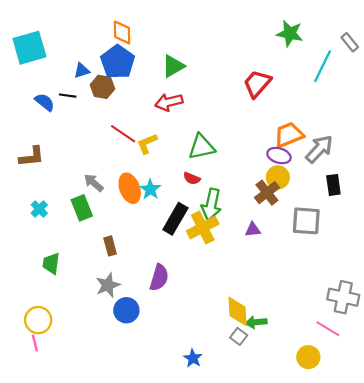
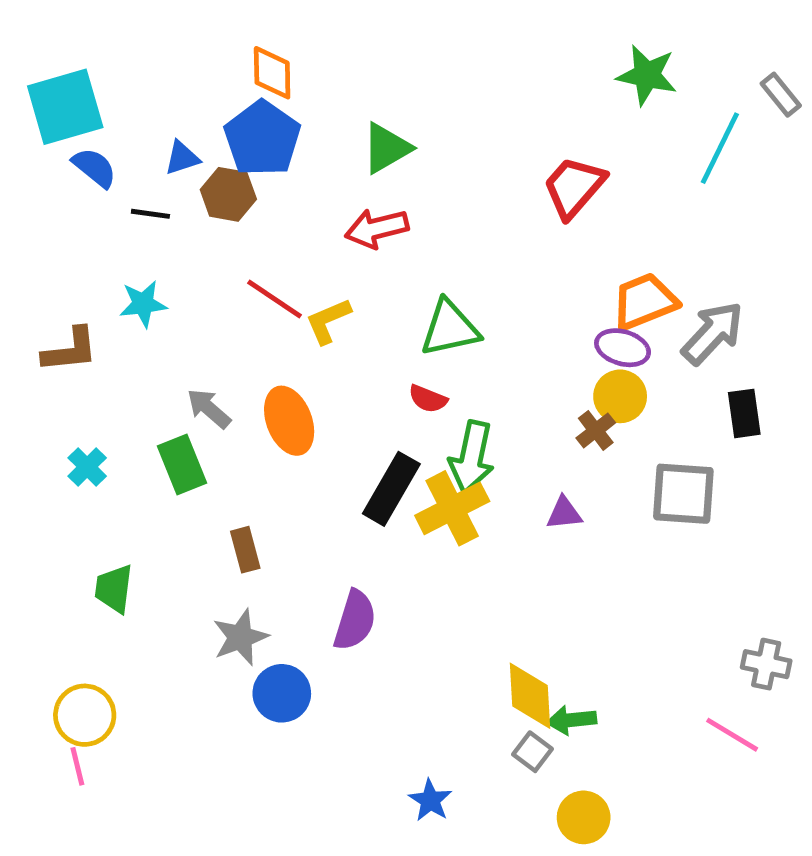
blue semicircle: (45, 102) -> (94, 168), moved
cyan star: (150, 189) -> (143, 304), moved, turned 30
brown cross: (267, 193) -> (596, 430), size x0.7
gray cross: (343, 297) -> (766, 664), size x0.7
yellow circle: (308, 357) -> (584, 817), moved

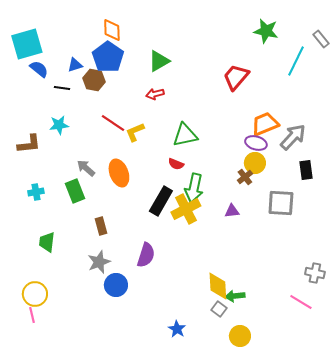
red arrow: (377, 228) -> (155, 94), size x0.7
cyan cross: (87, 467) -> (36, 192), turned 35

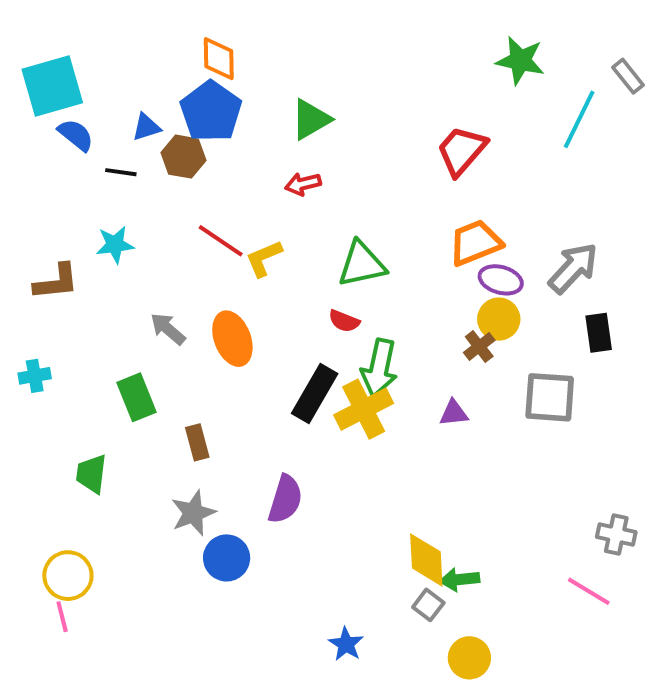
orange trapezoid: (265, 124) -> (475, 243), moved
green rectangle: (75, 191) -> (136, 397), moved
cyan cross: (36, 192) -> (35, 376), moved

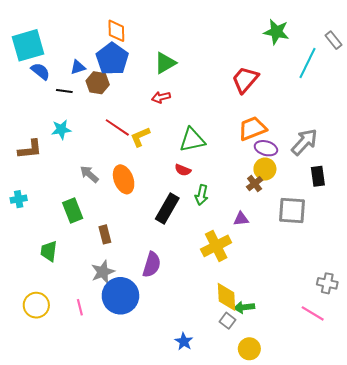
green arrow: (379, 368) -> (202, 195), size x0.7
yellow cross: (364, 409) -> (216, 246), moved
blue circle: (227, 558) -> (120, 296), size x1.5
pink line: (62, 617) -> (80, 307), moved

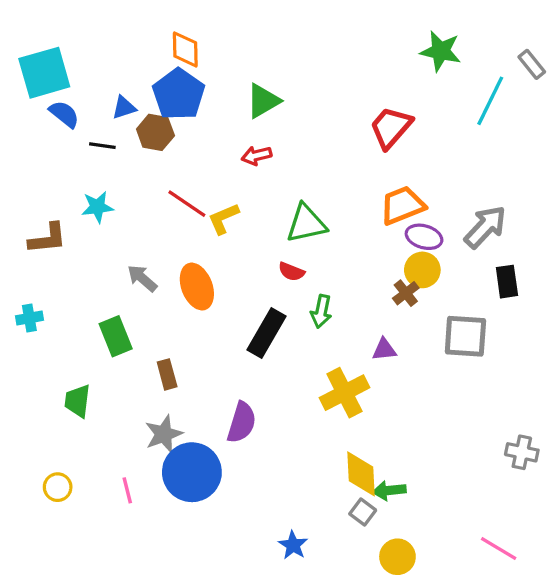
yellow circle: (36, 305) -> (58, 487), size x0.7
pink line: (313, 313) -> (499, 548), moved

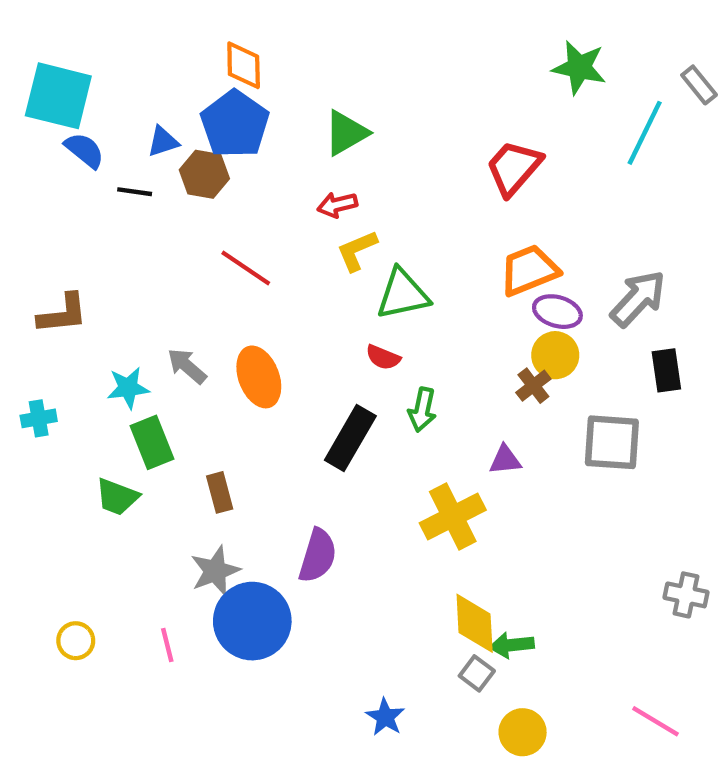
cyan square: (44, 73) -> (58, 96), turned 30
cyan star: (97, 207) -> (128, 388), moved
yellow L-shape: (223, 219) -> (357, 251), moved
green trapezoid: (78, 401) -> (117, 497), moved, turned -76

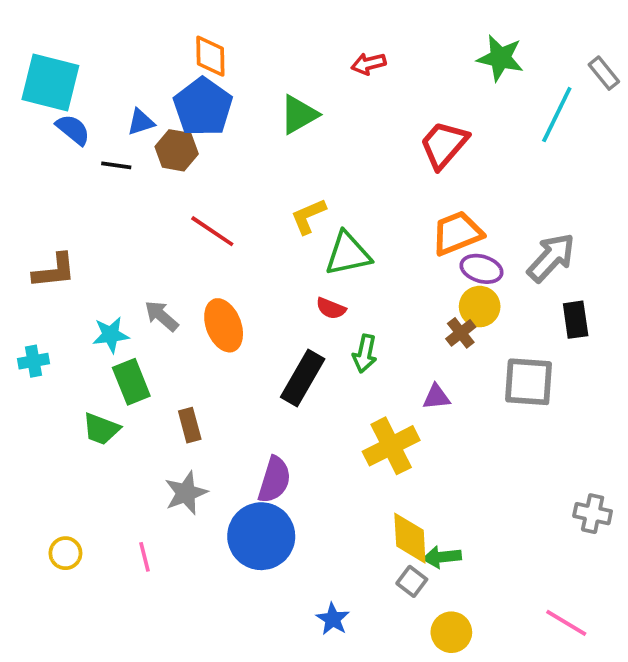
red arrow: (337, 205) -> (369, 64), moved
blue circle: (252, 621) -> (261, 536), moved

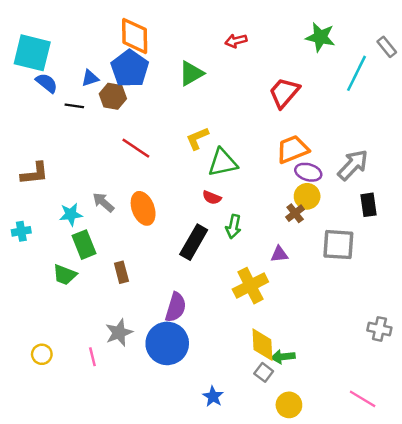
orange diamond: (210, 56) -> (135, 36), size x1.4
gray star: (186, 493) -> (119, 333), moved

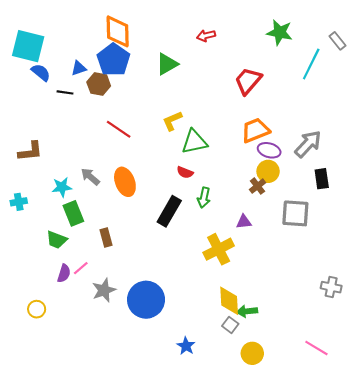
purple semicircle: (176, 307) -> (64, 273), moved, size x0.7
pink line: (92, 357) -> (81, 268), moved, turned 63

